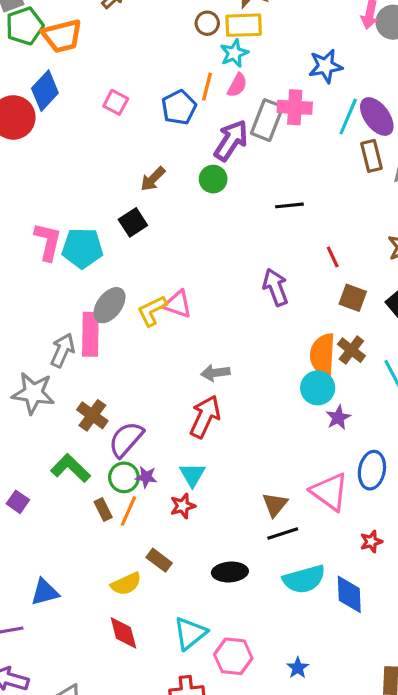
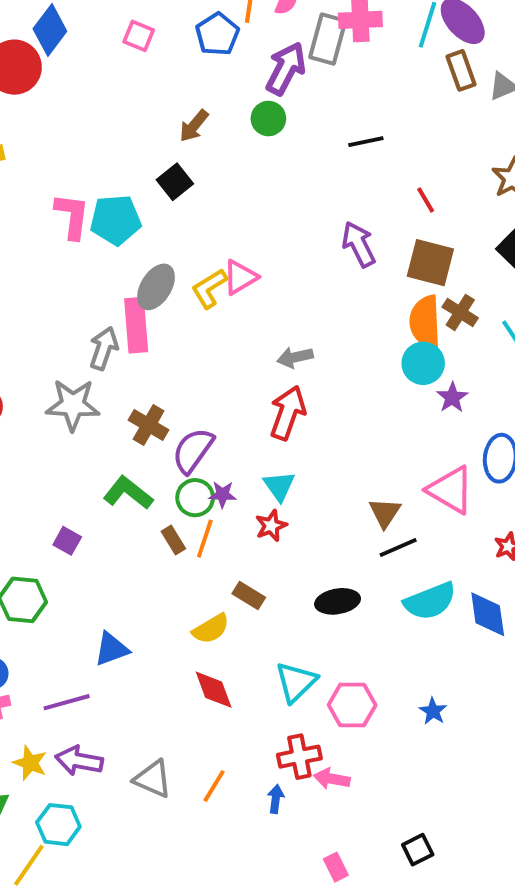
brown square: (353, 298) -> (430, 263), moved, size x1.4
pink triangle: (178, 304) -> (240, 277), turned -44

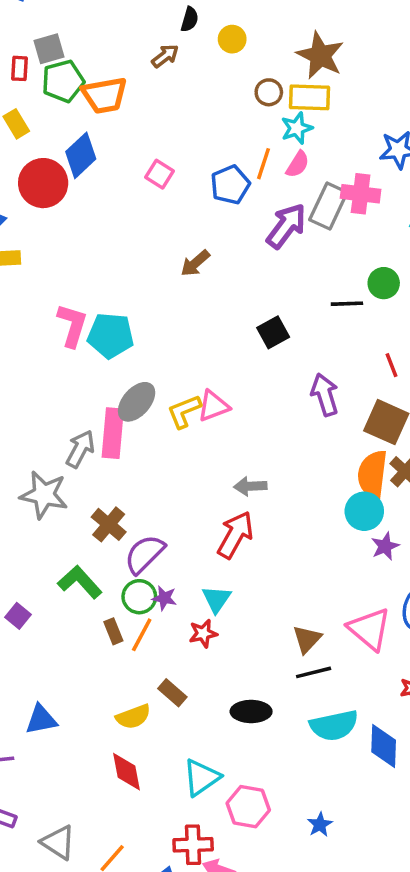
green circle: (268, 119) -> (384, 283), moved
black square: (175, 182) -> (273, 332), moved

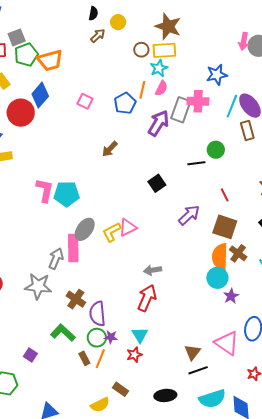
brown arrow: (165, 56) -> (98, 36), moved
purple arrow: (325, 395) -> (189, 215), turned 70
purple semicircle: (145, 554) -> (97, 314), turned -45

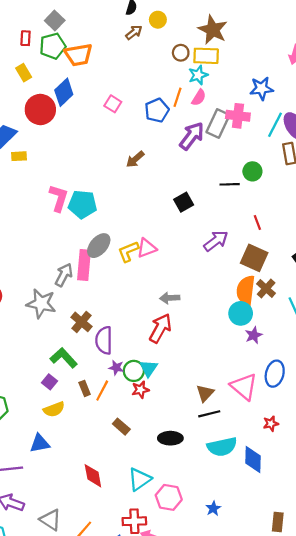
gray square: (17, 37) -> (55, 20), moved, turned -30
green circle: (97, 338) -> (134, 371), moved
purple square: (30, 355) -> (50, 382), moved
yellow semicircle: (100, 405) -> (54, 409), moved

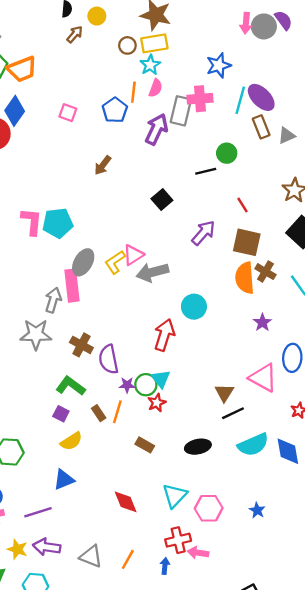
gray arrow: (170, 298) -> (152, 272), moved, size x1.5
cyan circle: (241, 313) -> (194, 307), moved

